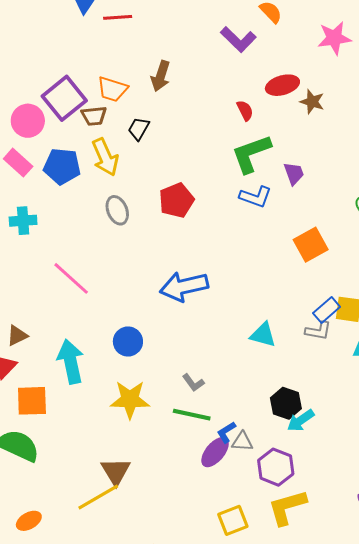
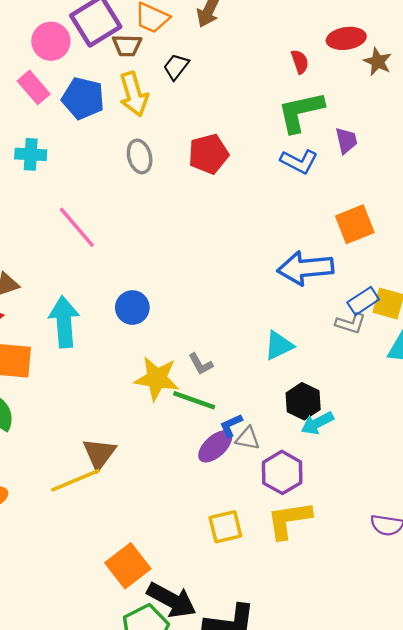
blue arrow: (184, 286) -> (305, 268), moved
cyan triangle: (263, 335) -> (279, 345), moved, turned -48
yellow star: (130, 400) -> (157, 378), moved

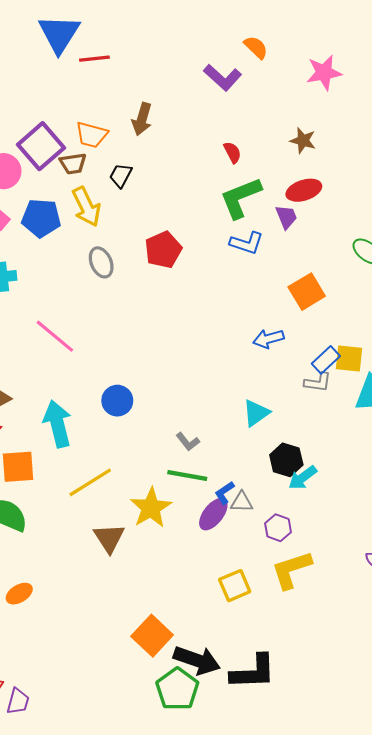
red ellipse: (346, 38) -> (304, 190), moved
blue arrow: (305, 268) -> (268, 339), size x0.6
yellow star: (157, 378) -> (151, 508), moved, turned -30
purple hexagon: (282, 472) -> (278, 528), size x0.7
yellow line: (75, 480) -> (90, 482), moved

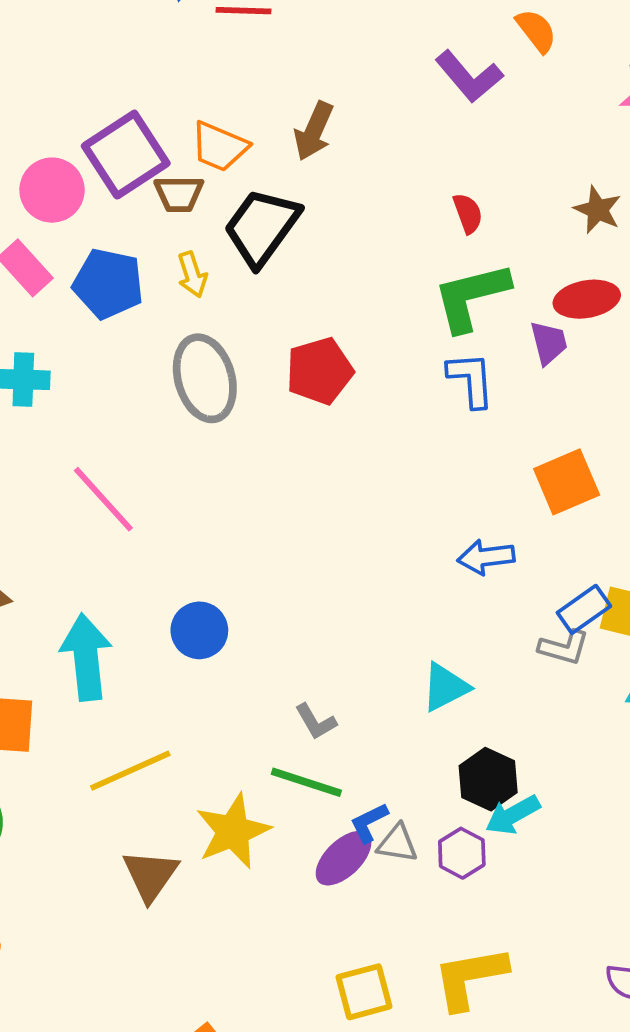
black trapezoid: (121, 175) -> (262, 227), size x1.8
yellow arrow: (86, 207) -> (192, 275), size x0.6
blue L-shape: (247, 243) -> (471, 380), turned -120
gray ellipse: (101, 262) -> (205, 378), size x1.5
purple hexagon: (278, 528) -> (462, 853), moved

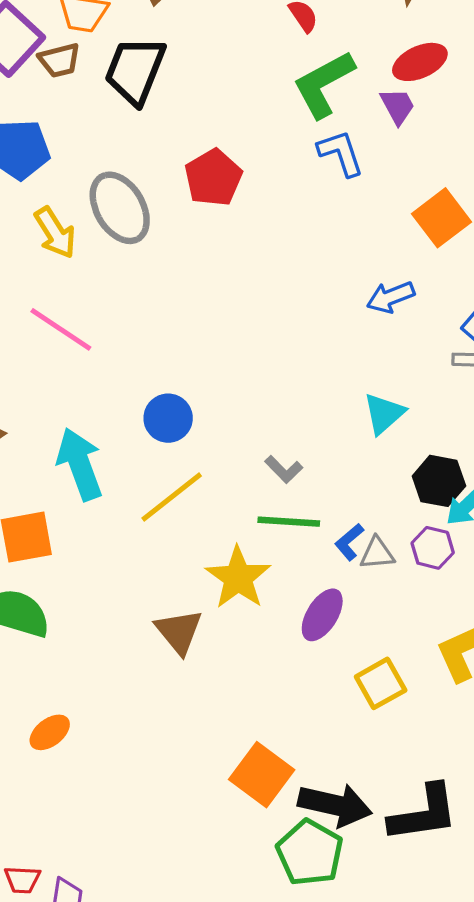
yellow arrow: (192, 275) -> (55, 233), moved, size x1.4
yellow line: (130, 771) -> (172, 497), moved
purple ellipse: (344, 858) -> (322, 615), moved

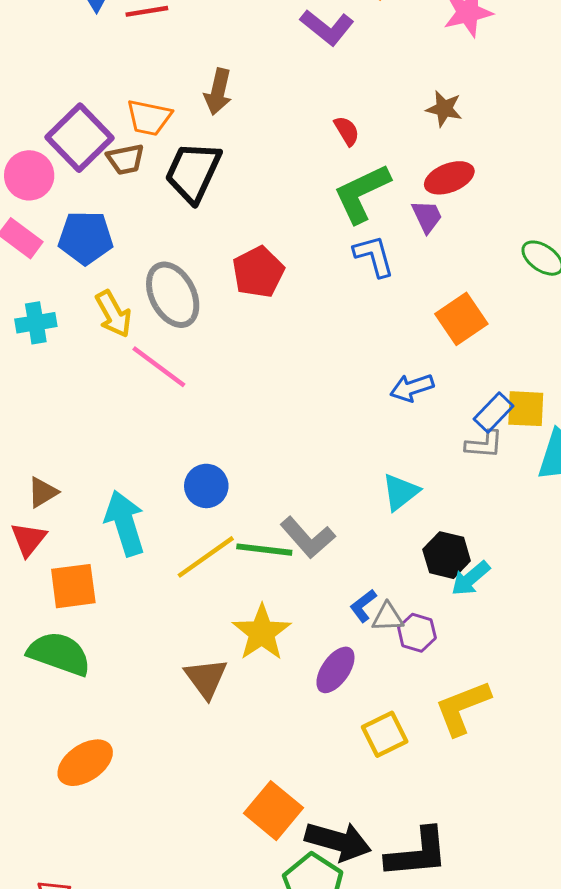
pink line: (61, 329) -> (159, 367), moved
gray L-shape: (284, 469) -> (308, 537), size x1.6
green line: (289, 522) -> (264, 550), moved
purple hexagon: (433, 548) -> (417, 633), moved
orange ellipse: (50, 732) -> (85, 763), size x1.5

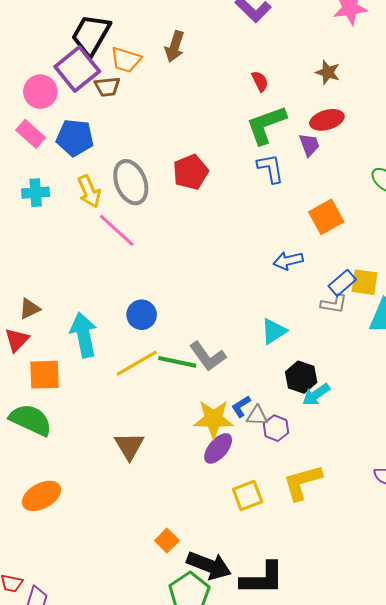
black trapezoid: (193, 172) -> (91, 35), moved
yellow star: (262, 633) -> (214, 419), moved, turned 30
orange square: (274, 811) -> (167, 541), size x0.6

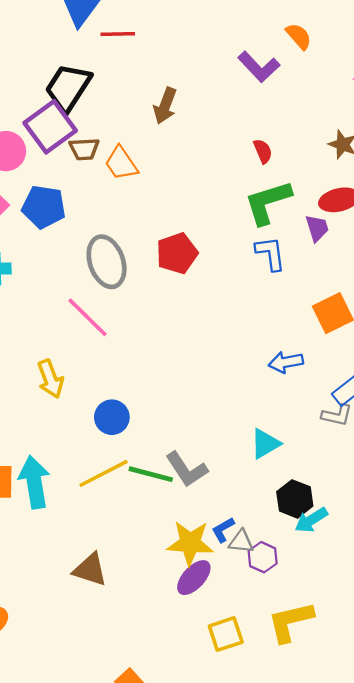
orange trapezoid: (126, 60) -> (121, 163), moved, turned 36
yellow arrow: (89, 192) -> (50, 379), moved
cyan arrow: (84, 335) -> (34, 482), moved
brown triangle: (129, 446) -> (90, 570), turned -44

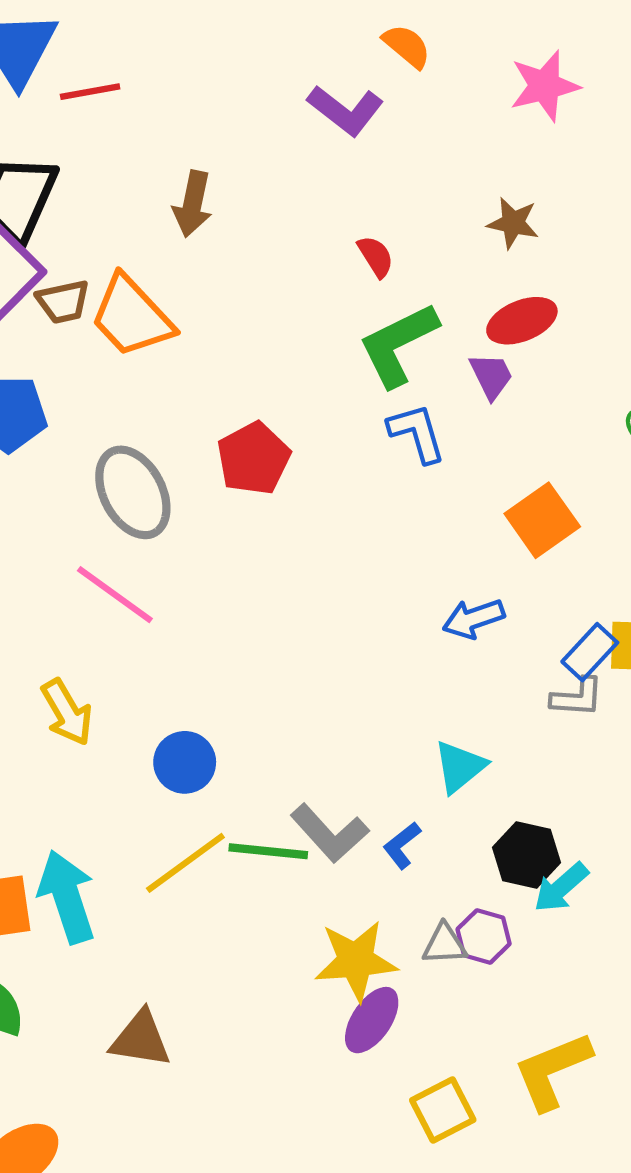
orange trapezoid: (121, 163) -> (132, 316), size x1.4
blue L-shape: (223, 530) -> (402, 845), moved
purple hexagon: (263, 557) -> (484, 936), moved
brown triangle: (90, 570) -> (141, 1039), moved

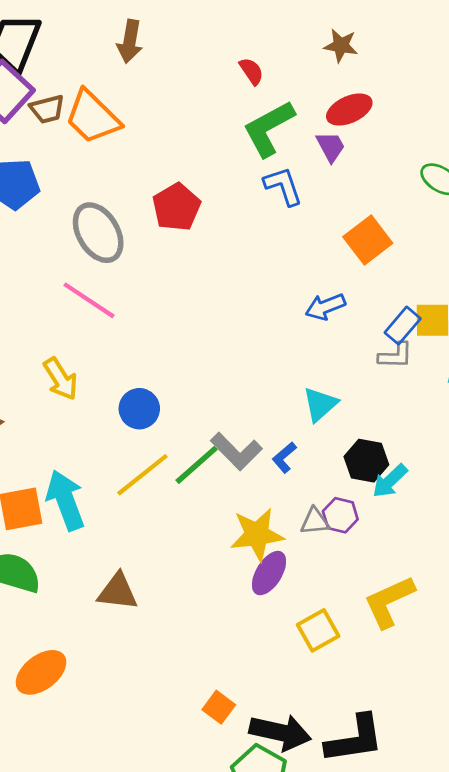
green line: (268, 851) -> (197, 465), turned -45

